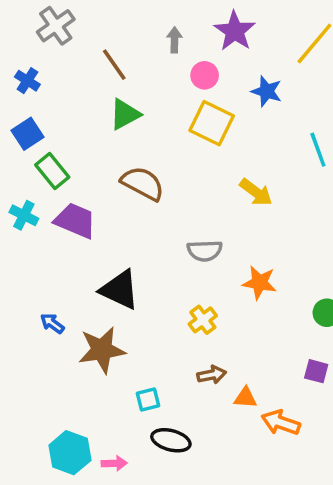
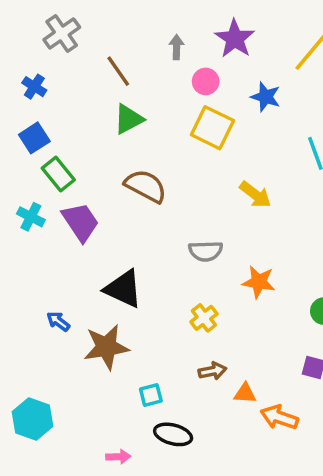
purple trapezoid: (75, 221) -> (81, 222), turned 33
cyan hexagon: (70, 453) -> (33, 419), moved

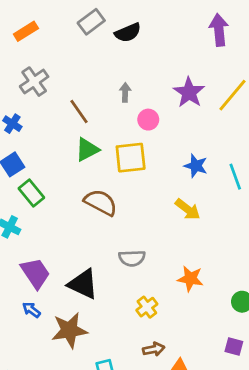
purple star: (235, 39) -> (189, 92), moved
blue star: (266, 97) -> (196, 166), moved
yellow square: (212, 128) -> (131, 158), moved, turned -32
purple trapezoid: (81, 222) -> (35, 273), moved
gray semicircle: (206, 251) -> (132, 258), moved

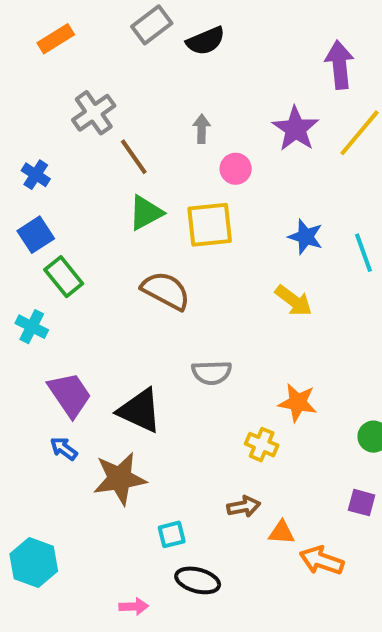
purple arrow: (219, 30) -> (340, 65), moved
gray cross: (34, 82) -> (94, 113), moved
yellow cross: (147, 307) -> (262, 445), moved, turned -30

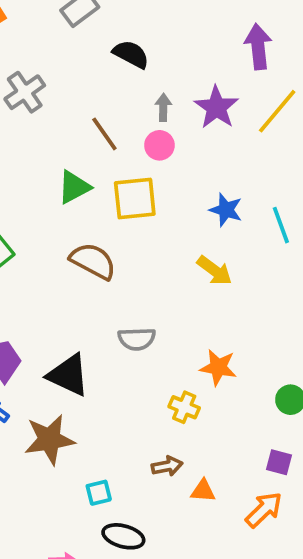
black semicircle: (206, 41) -> (131, 54), moved, turned -129
gray arrow: (202, 129) -> (163, 107), moved
brown line: (134, 157) -> (104, 134), moved
orange arrow: (322, 560) -> (264, 510), moved, turned 117

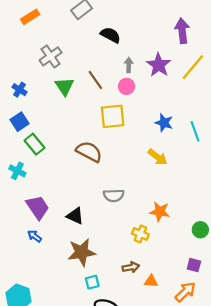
green triangle: (74, 187) -> (64, 86), moved, turned -36
black triangle: (68, 375) -> (75, 216), size x0.7
brown star: (49, 440) -> (82, 252), moved

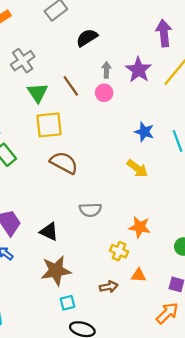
black semicircle: (110, 35) -> (87, 38), turned -60
yellow square: (113, 116) -> (49, 125), moved
orange triangle: (151, 281) -> (139, 275), moved

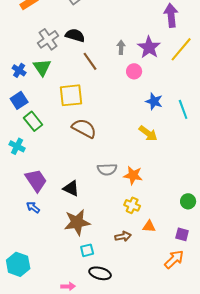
black semicircle: (87, 38) -> (75, 35), moved, turned 48
green triangle: (38, 93) -> (42, 67), moved
pink circle: (104, 93) -> (134, 71), moved
orange star: (140, 227) -> (133, 175), moved

